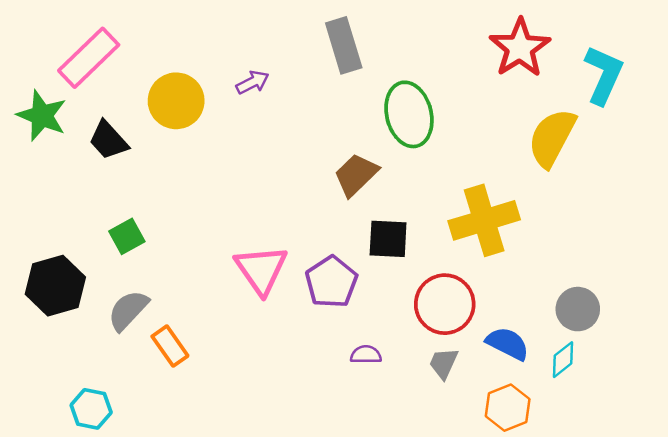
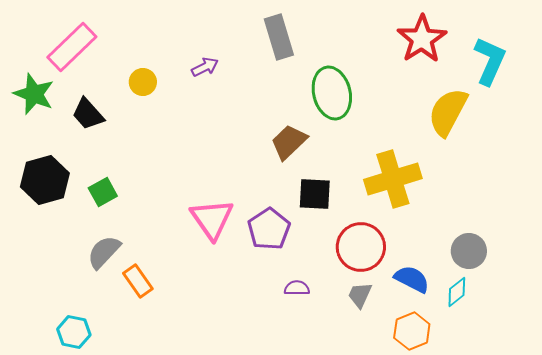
yellow circle: (176, 101) -> (143, 82), size x0.6
black hexagon: (55, 286) -> (45, 180), moved

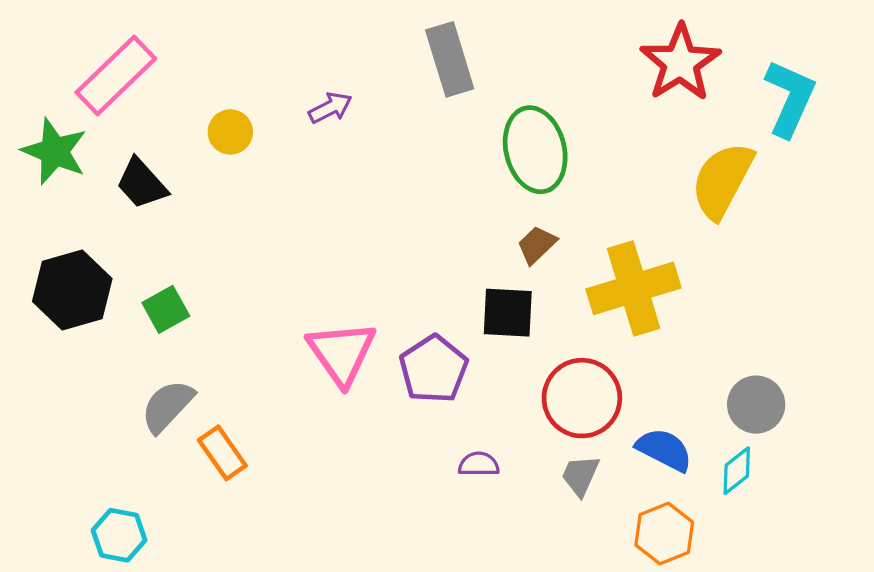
brown trapezoid: (289, 142) -> (537, 245), moved, size x0.7

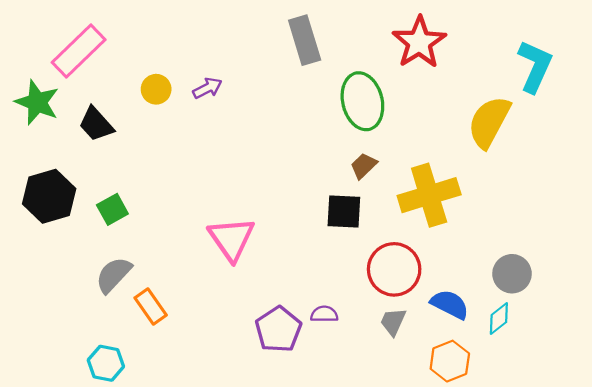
red star: (680, 63) -> (419, 42), moved
purple arrow: (330, 108) -> (207, 88), moved
purple pentagon: (434, 369) -> (278, 329), moved
cyan hexagon: (119, 535) -> (106, 363), moved

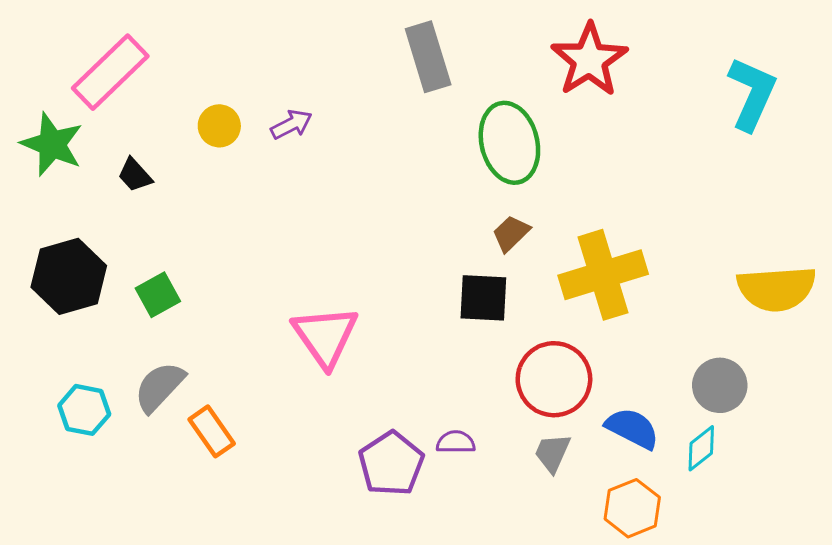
yellow semicircle: (489, 122) -> (777, 289), moved, turned -122
black trapezoid: (96, 124) -> (135, 175), size x0.7
cyan hexagon: (106, 363) -> (84, 410), moved

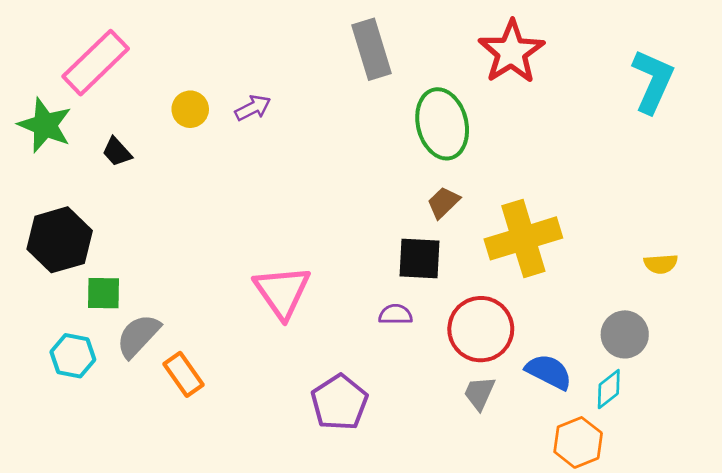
yellow semicircle: (777, 289) -> (661, 264), moved, size x0.5
green square: (158, 295) -> (104, 293), moved, turned 30
purple semicircle: (456, 442) -> (395, 314), moved
orange hexagon: (632, 508) -> (578, 442), moved

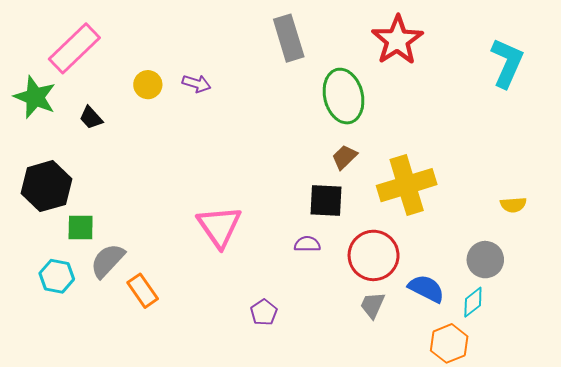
purple arrow: (253, 108) -> (197, 84), turned 44
purple pentagon: (339, 402) -> (264, 312), size x0.6

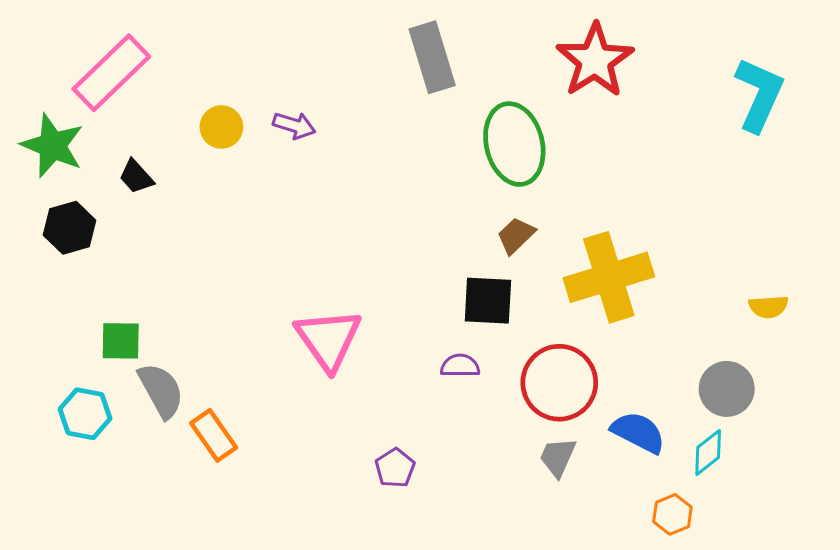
black hexagon: (46, 186) -> (70, 228), moved, size x0.7
gray semicircle: (107, 261) -> (161, 390), turned 108
orange hexagon: (449, 343) -> (672, 514), size x0.7

